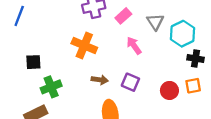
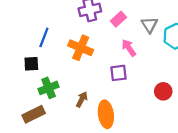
blue line: (19, 16) -> (44, 37), moved
brown arrow: (100, 80) -> (82, 99), moved, turned -70
purple square: (130, 82) -> (118, 73), moved, turned -30

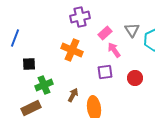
pink rectangle: (118, 19) -> (105, 33), moved
blue line: (44, 37) -> (15, 38), moved
red circle: (163, 91) -> (135, 78), moved

